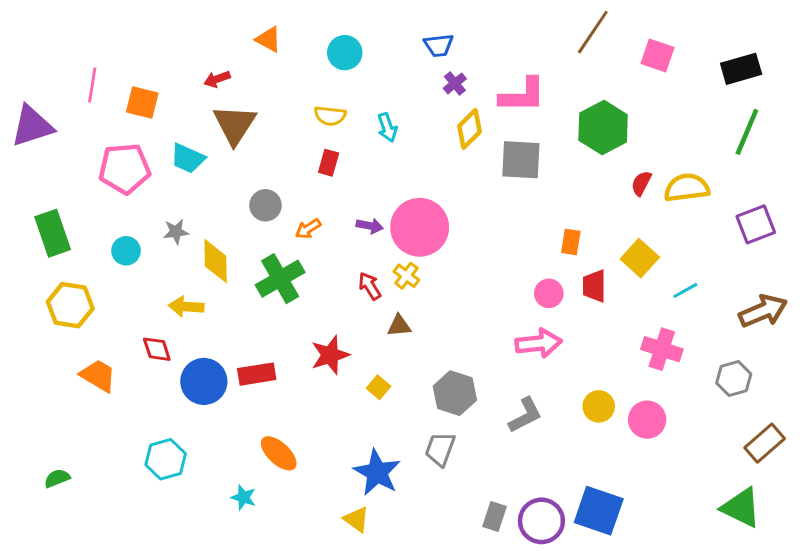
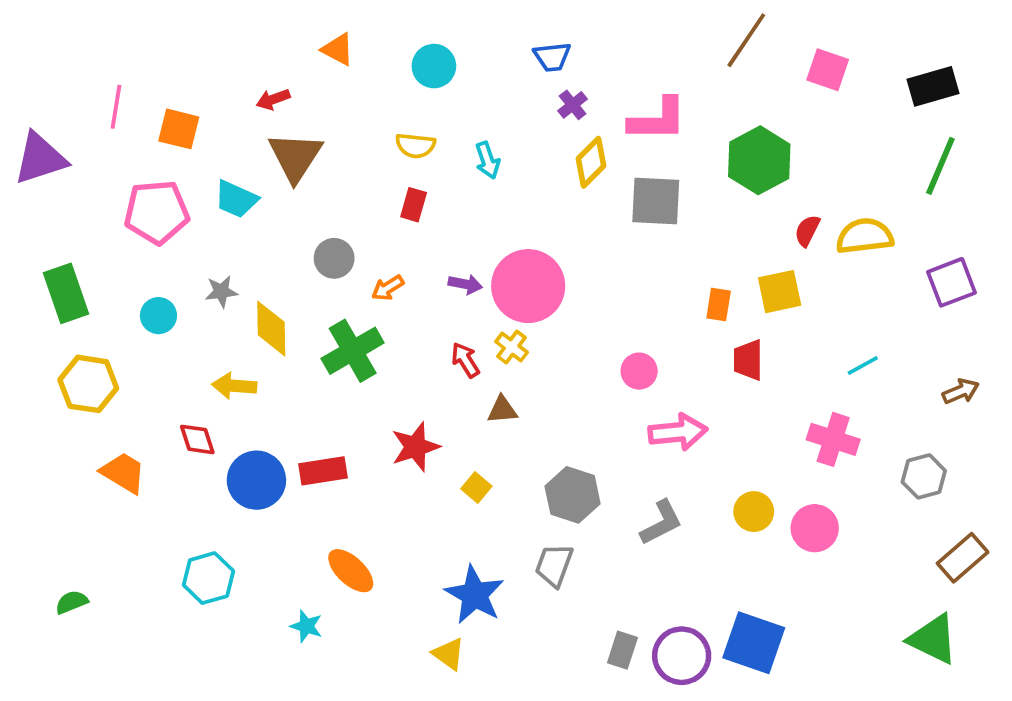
yellow square: (640, 258) -> (780, 292), moved, turned 36
pink circle: (549, 293) -> (639, 371), moved
brown arrow: (763, 311) -> (961, 391), size x0.6

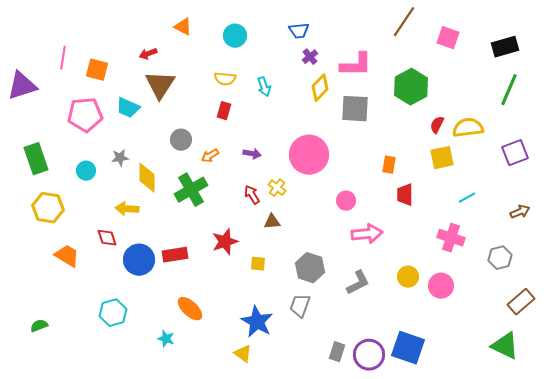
pink circle: (528, 286) -> (309, 155), moved
yellow square: (780, 292) -> (442, 158), moved
yellow square: (476, 488) -> (258, 264), turned -35

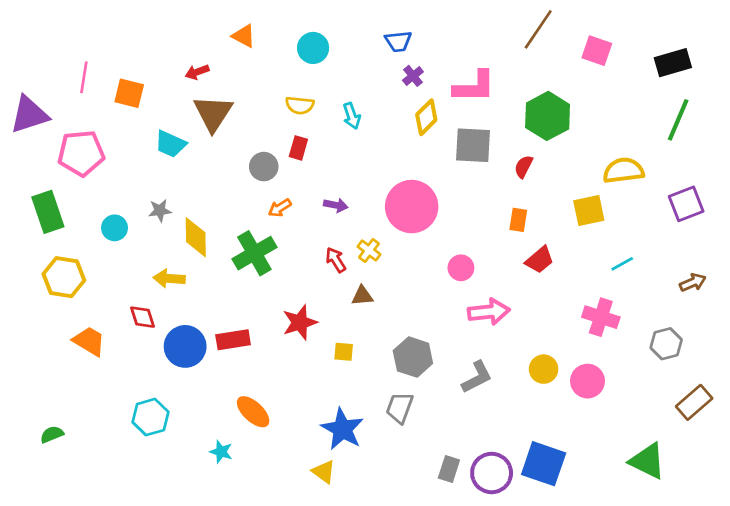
pink pentagon: (85, 115) -> (81, 153), moved
red semicircle: (437, 125) -> (524, 167), moved
gray circle: (181, 140) -> (264, 167), moved
red trapezoid: (405, 195) -> (540, 260), turned -130
green triangle: (505, 346) -> (647, 461), moved

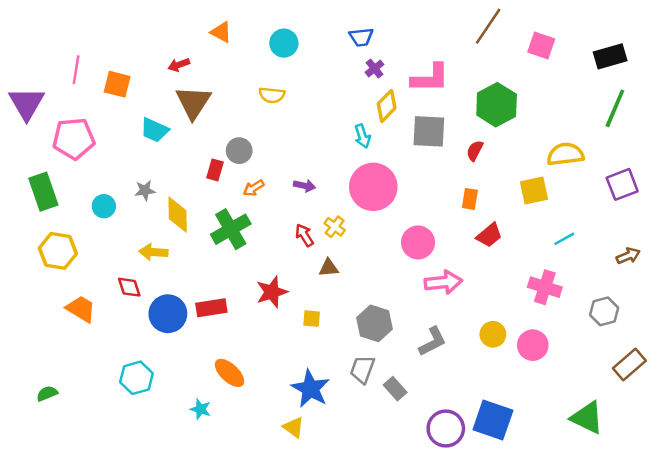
purple triangle: (29, 115) -> (27, 103), turned -42
cyan arrow: (352, 116) -> (362, 136), moved
red rectangle: (298, 148) -> (215, 170), moved
pink circle: (461, 268) -> (418, 242), size x1.4
gray rectangle: (449, 469) -> (395, 389), moved, turned -60

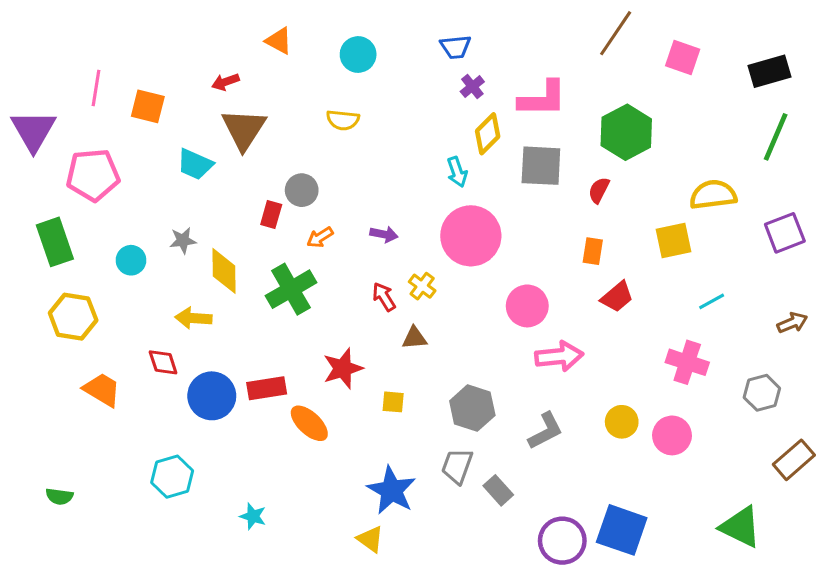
orange ellipse: (230, 373) -> (309, 423), moved
green semicircle: (47, 393) -> (59, 496), turned -150

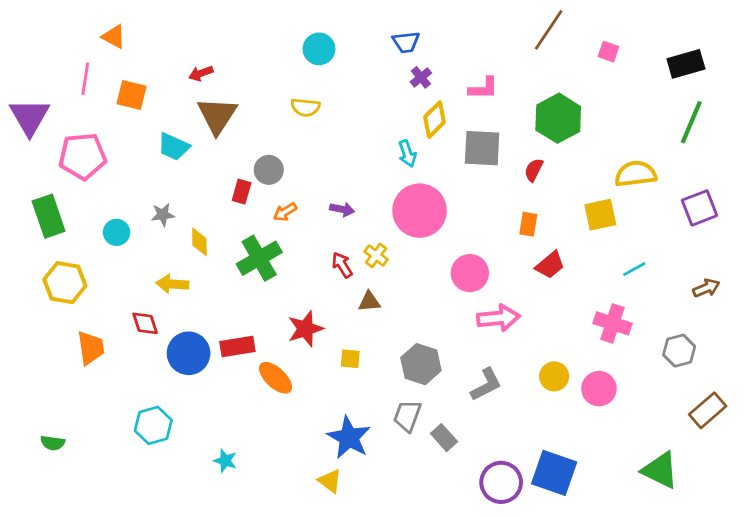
orange triangle: (279, 41) -> (114, 37), moved
pink square: (683, 58) -> (608, 52), size x0.7
pink L-shape: (542, 99) -> (483, 88), size x0.7
yellow diamond: (224, 271) -> (199, 242), size x0.7
orange trapezoid: (102, 390) -> (91, 348), turned 51

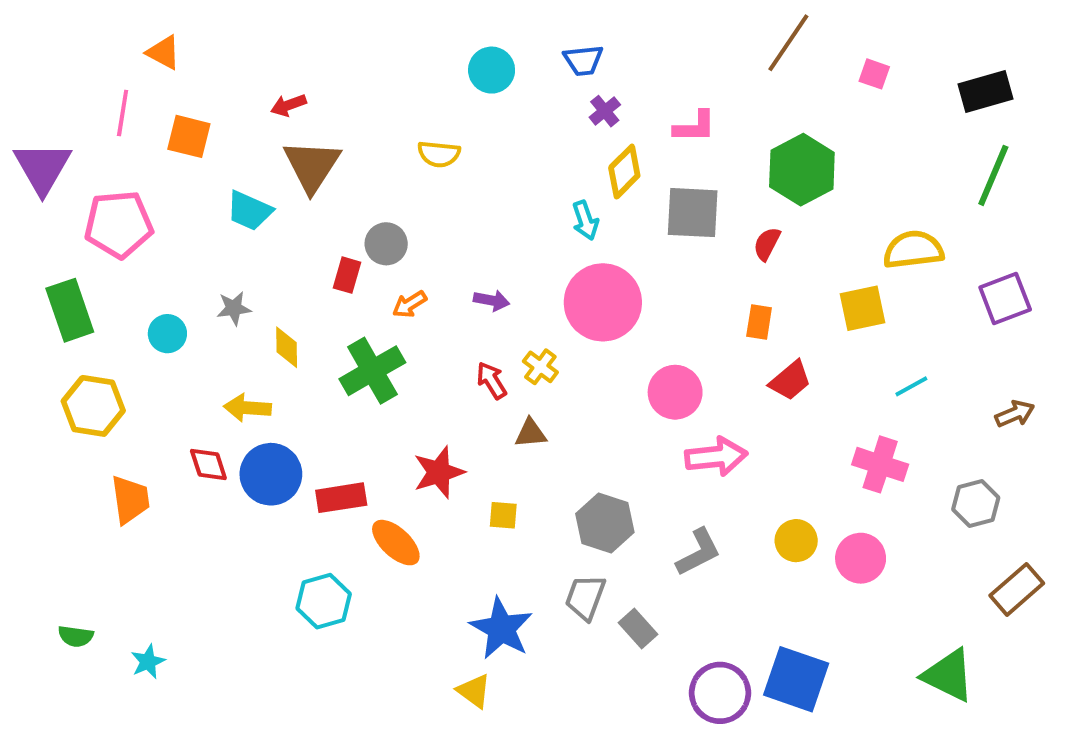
cyan circle: (319, 49) -> (492, 70), moved
blue circle: (189, 353) -> (271, 474), moved
cyan hexagon: (153, 425) -> (324, 601), moved
cyan star: (225, 461) -> (148, 662), moved, turned 30

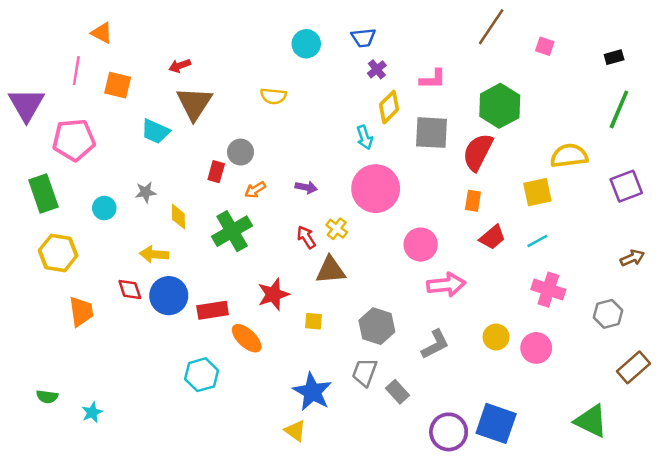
black rectangle: (986, 92) -> (614, 57), size x0.6
red semicircle: (767, 244) -> (478, 152), size x1.8
cyan line: (911, 386) -> (537, 241), moved
brown triangle: (531, 433) -> (331, 270), size x1.5

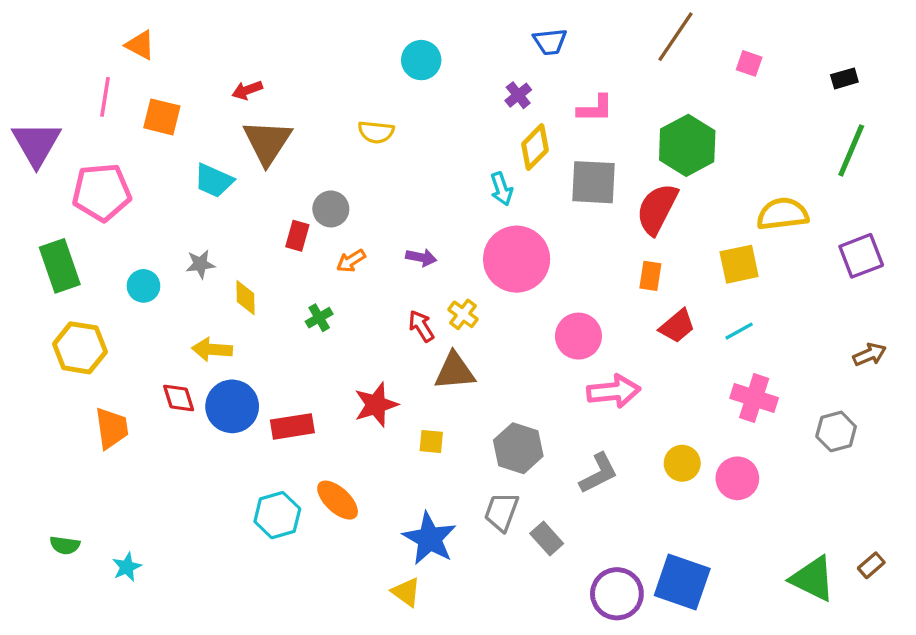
blue trapezoid: (363, 38) -> (550, 42), moved
green cross: (232, 231) -> (319, 318), size x0.5
orange ellipse: (247, 338) -> (338, 500), moved
brown rectangle: (634, 367) -> (871, 565), moved, size x0.6

